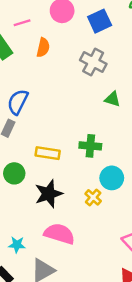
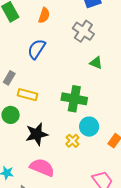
blue semicircle: (18, 102) -> (37, 49), moved
green cross: (90, 146) -> (74, 99), size x1.4
yellow rectangle: (48, 153) -> (27, 95), moved

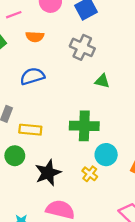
orange semicircle: (44, 15) -> (35, 37), turned 84
blue semicircle: (37, 49) -> (32, 76), turned 50

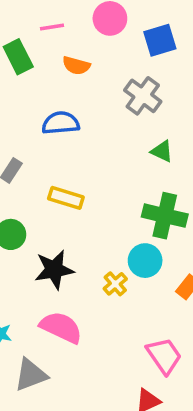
green cross: (84, 126) -> (165, 216), moved
yellow rectangle: (30, 130) -> (66, 198), moved

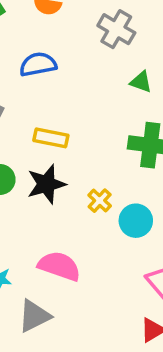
cyan circle: (145, 261) -> (136, 221), moved
black star: (54, 270) -> (46, 184), moved
yellow cross: (115, 284) -> (100, 201), moved

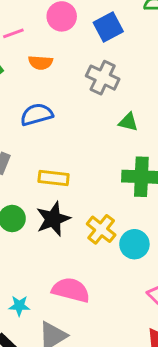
yellow cross: (100, 201) -> (101, 229), size x1.4

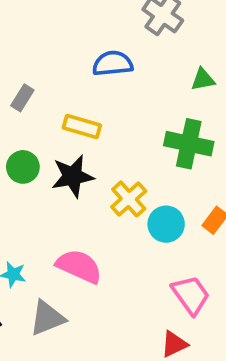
blue semicircle: (37, 114) -> (113, 63), moved
green triangle: (128, 122) -> (203, 79), moved, turned -35

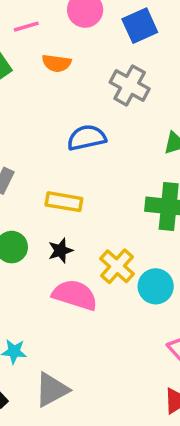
black star: (73, 176) -> (60, 250), size x0.6
pink semicircle: (79, 266) -> (75, 295), moved

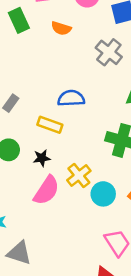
blue semicircle: (87, 138) -> (71, 98), moved
pink semicircle: (75, 295) -> (46, 190), turned 96
gray triangle: (52, 390) -> (19, 253), turned 36

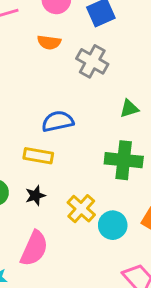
orange semicircle: (61, 28) -> (49, 42), moved
pink semicircle: (46, 190) -> (34, 248), moved

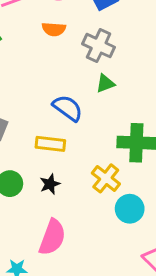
green triangle: (129, 109) -> (105, 83), moved
blue semicircle: (58, 121) -> (68, 108), turned 52
yellow cross: (81, 209) -> (106, 178), moved

